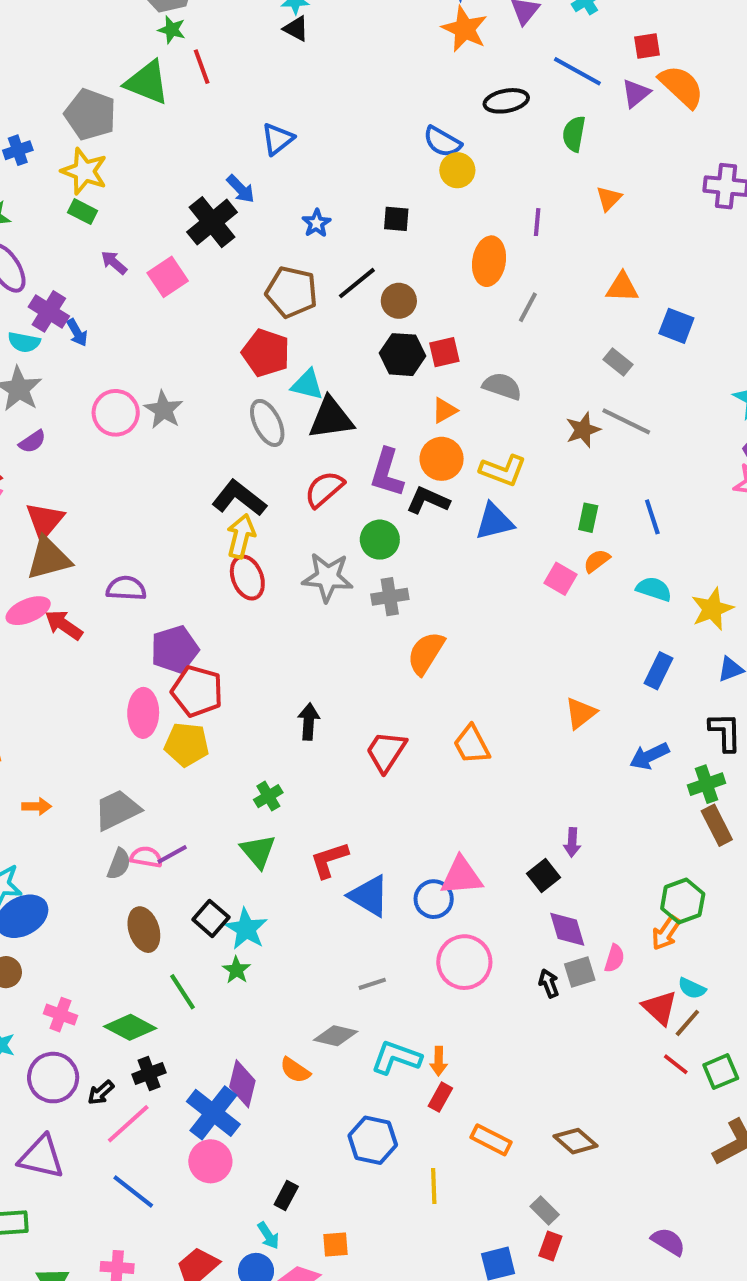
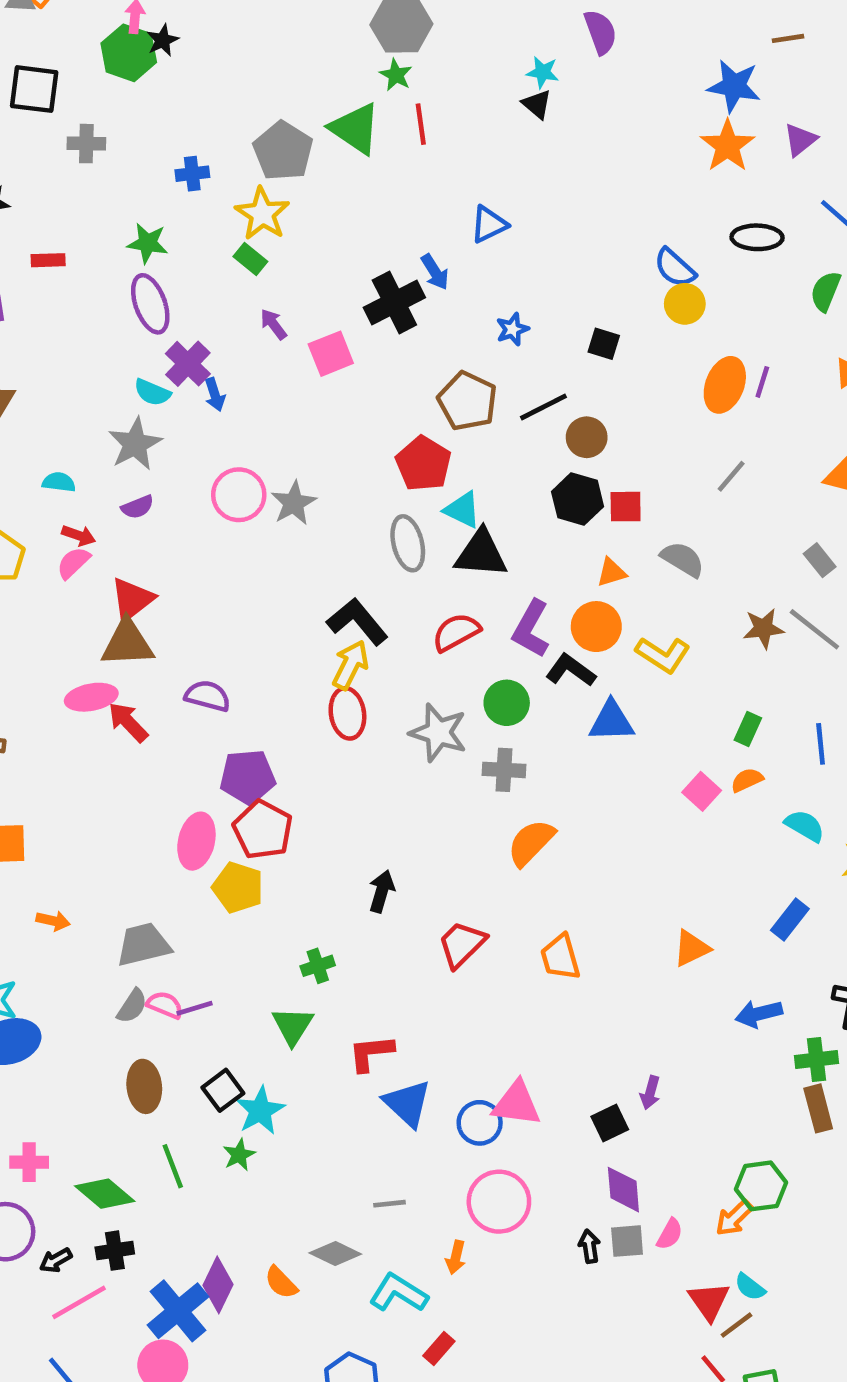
orange ellipse: (489, 261) -> (725, 385), moved
blue triangle: (494, 521) -> (612, 721), moved
pink cross: (61, 1015) -> (29, 1162), turned -32
orange arrow: (439, 1061) -> (456, 1257), moved

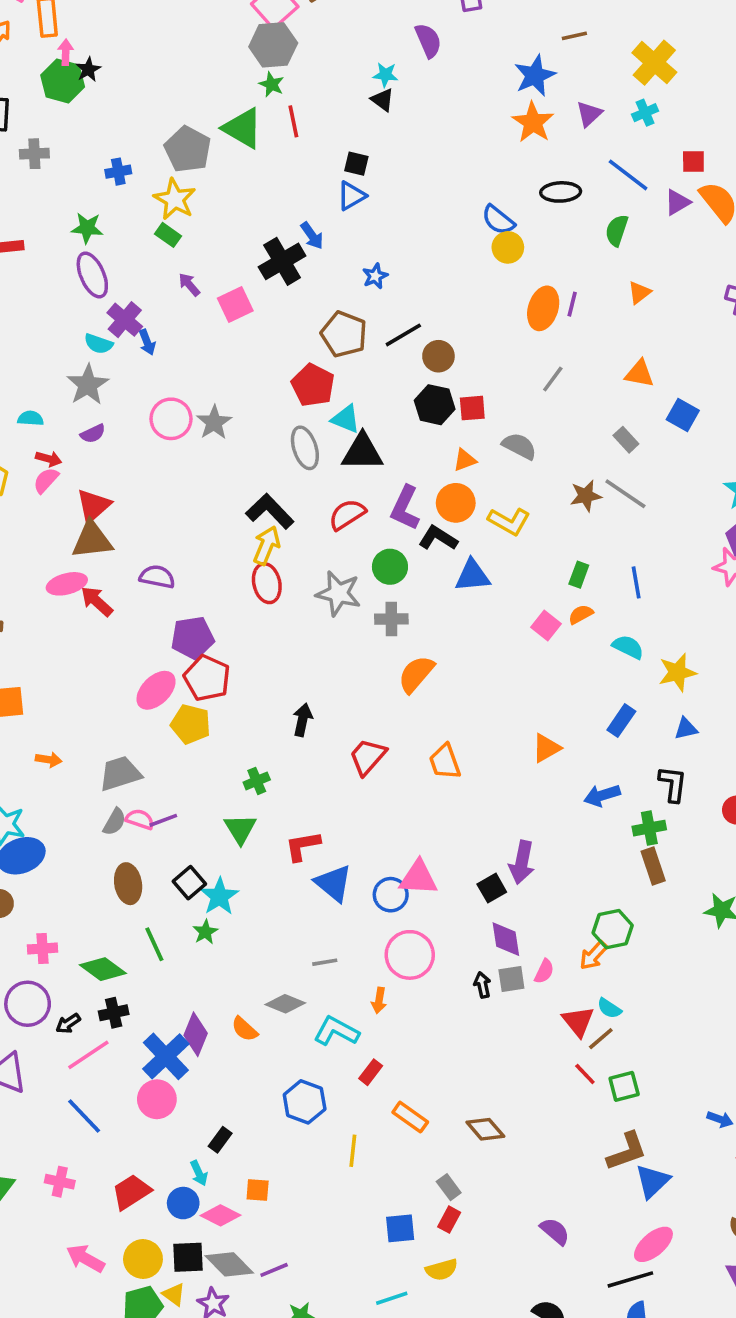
blue star: (734, 86) -> (535, 76), turned -30
black square: (604, 344) -> (356, 164), moved
pink ellipse: (196, 841) -> (156, 690), turned 36
purple arrow: (650, 1093) -> (522, 862), size x1.6

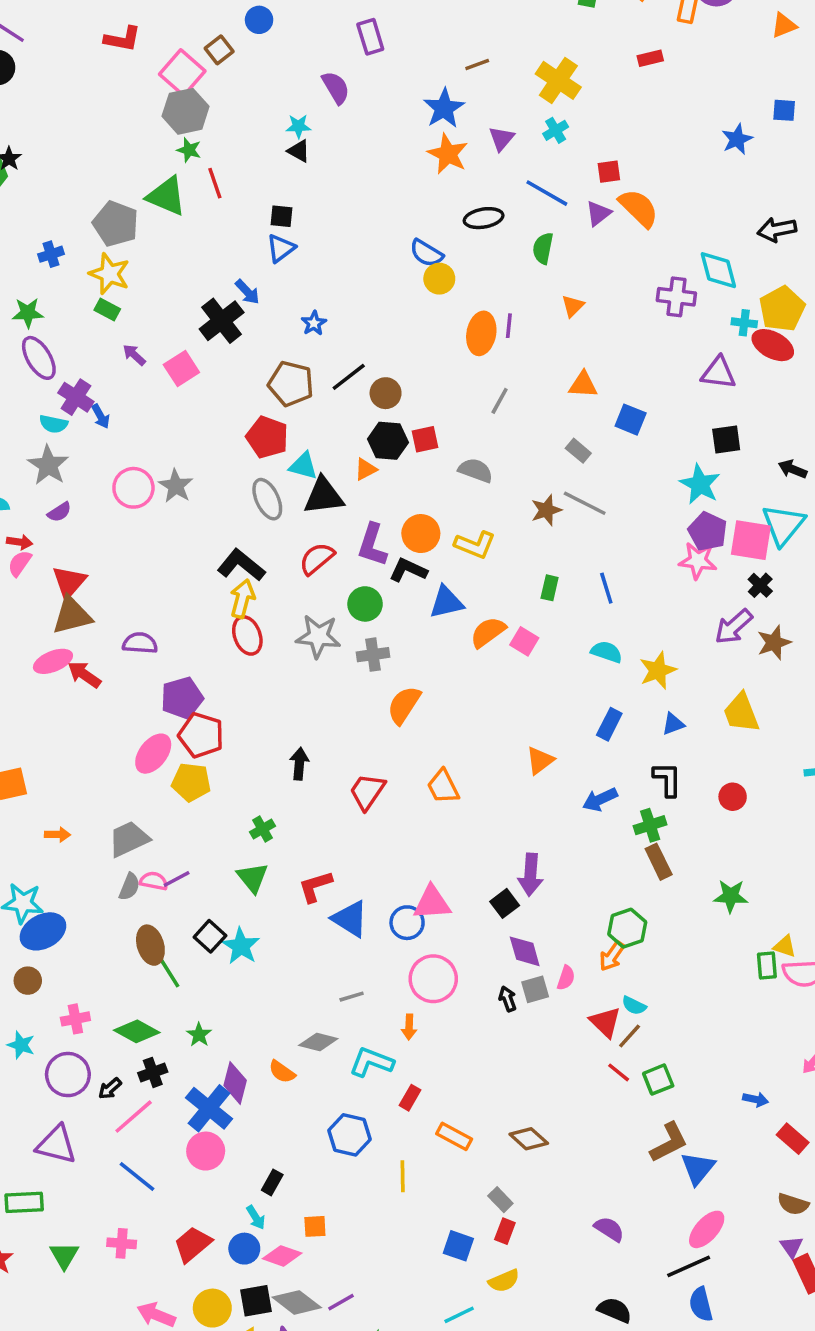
orange triangle: (465, 460) -> (366, 469), moved
orange semicircle: (581, 614) -> (488, 632), moved, size x1.5
green star: (205, 932) -> (199, 1035), moved
green line: (154, 944) -> (169, 972), moved
blue square: (400, 1228) -> (458, 1246), turned 32

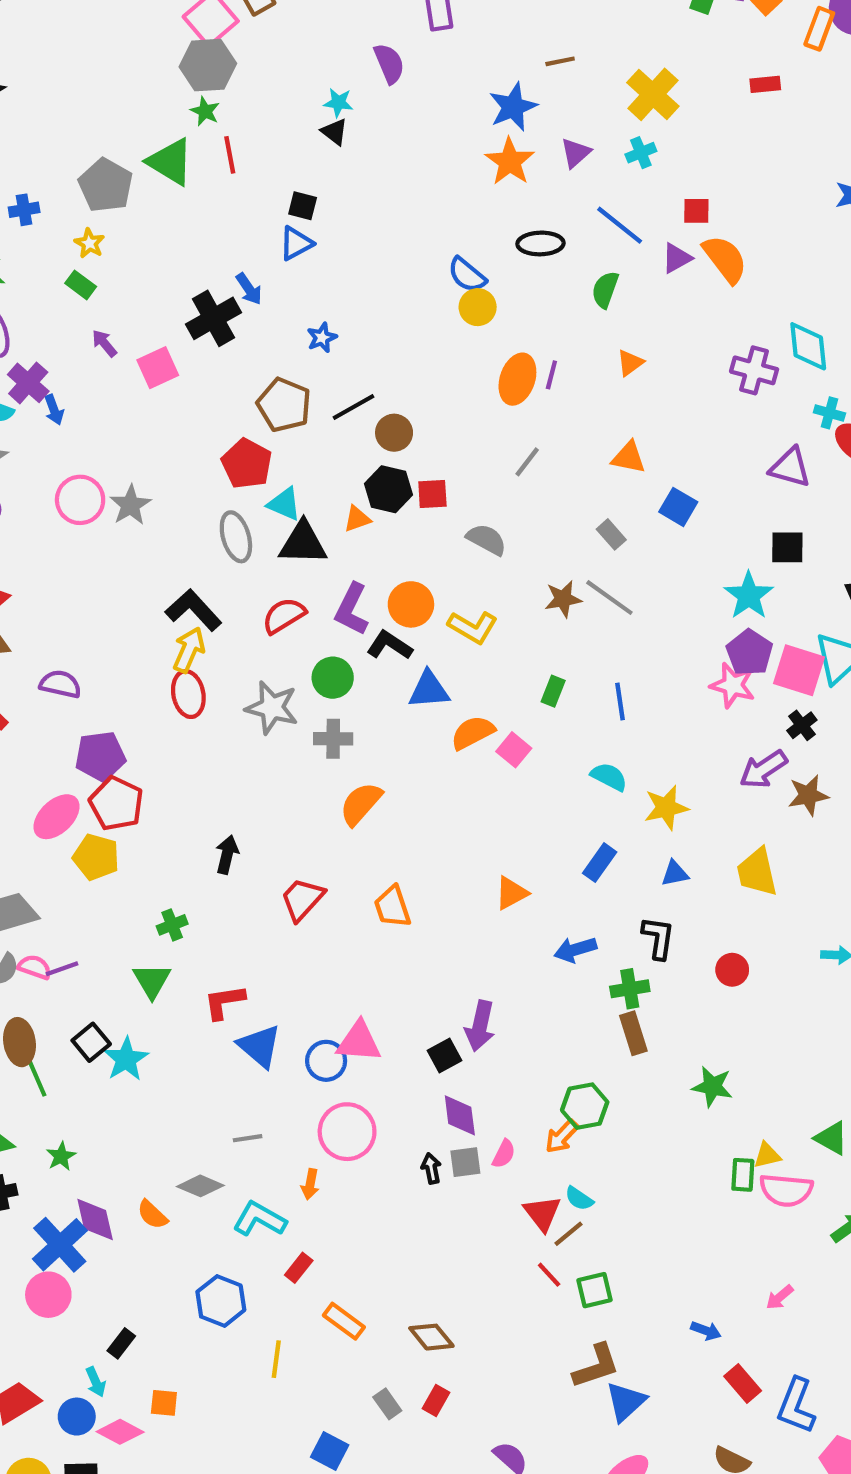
yellow star: (109, 274) -> (89, 243), size x0.6
yellow triangle: (785, 946) -> (767, 1155), turned -40
purple diamond: (235, 1083) -> (95, 1220), turned -36
red rectangle: (505, 1231) -> (436, 1401), moved

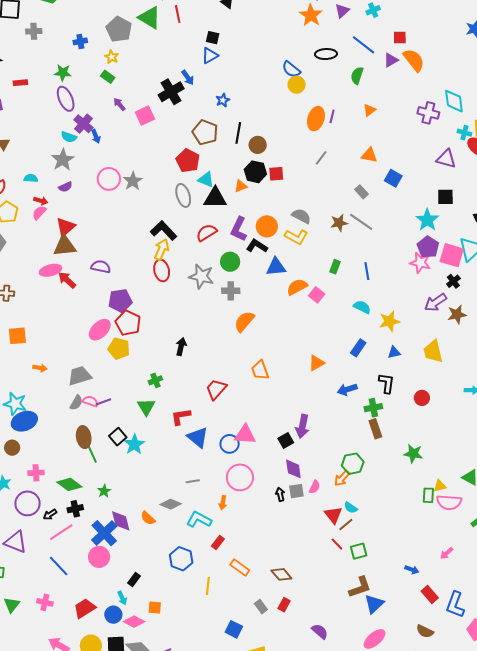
black line: (353, 407) -> (238, 133), turned -50
gray semicircle: (487, 539) -> (301, 216), moved
red trapezoid: (302, 899) -> (216, 389), moved

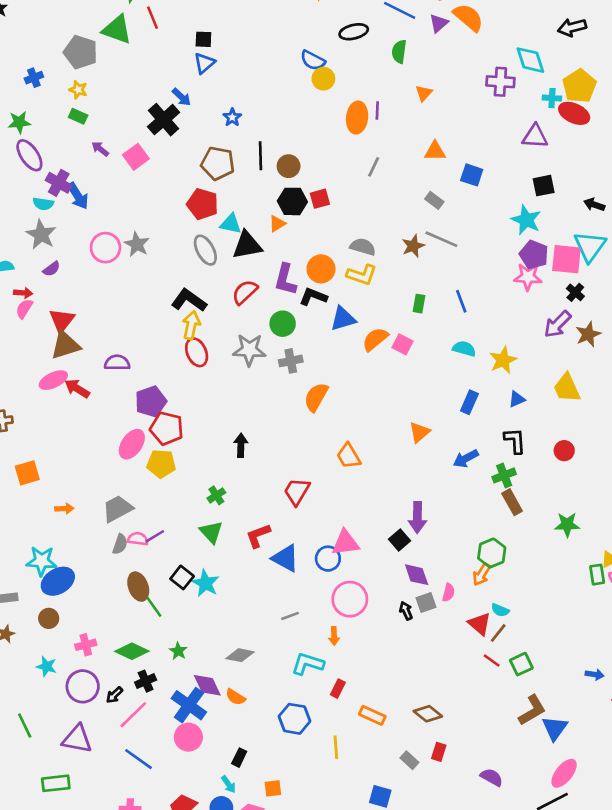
blue arrow: (96, 136) -> (78, 196), size x1.5
gray diamond: (171, 504) -> (240, 655), moved
orange semicircle: (148, 518) -> (236, 697), moved

